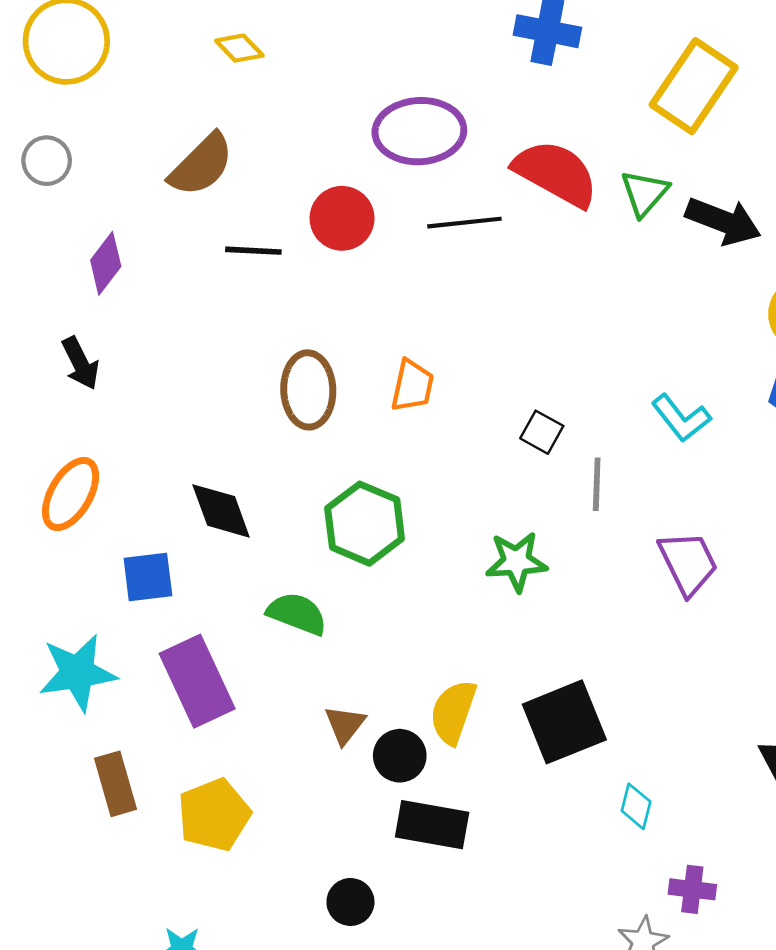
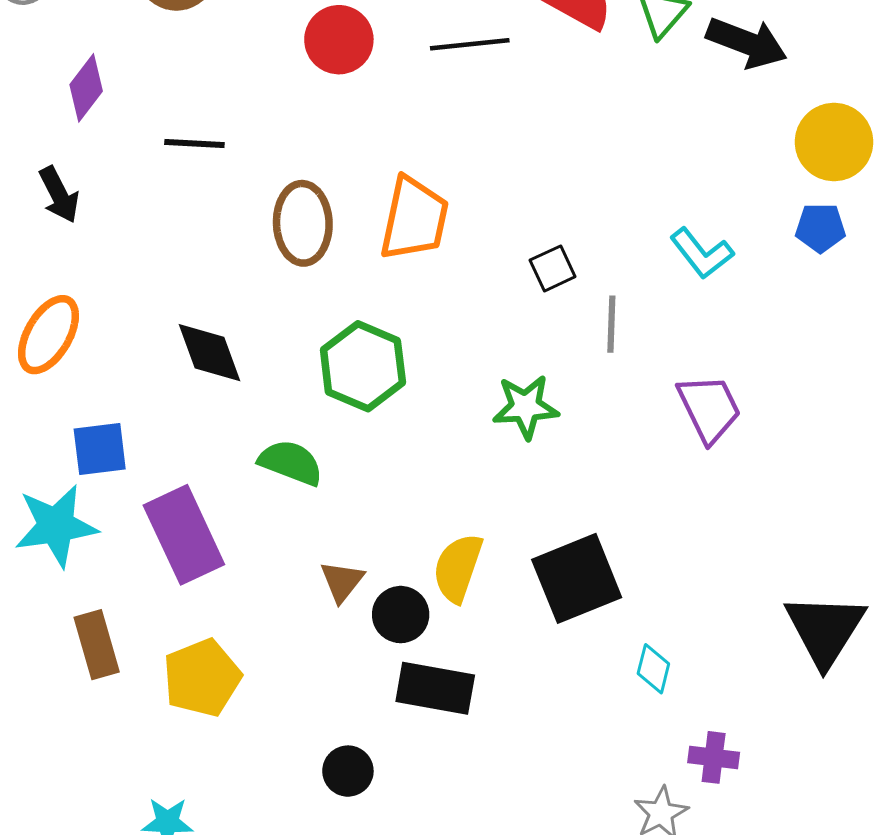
black line: (253, 251) -> (194, 144), moved
orange trapezoid: (412, 386) -> (414, 219), size x1.5
black square: (542, 432) -> (553, 268), turned 36
blue square: (148, 577) -> (100, 449), moved

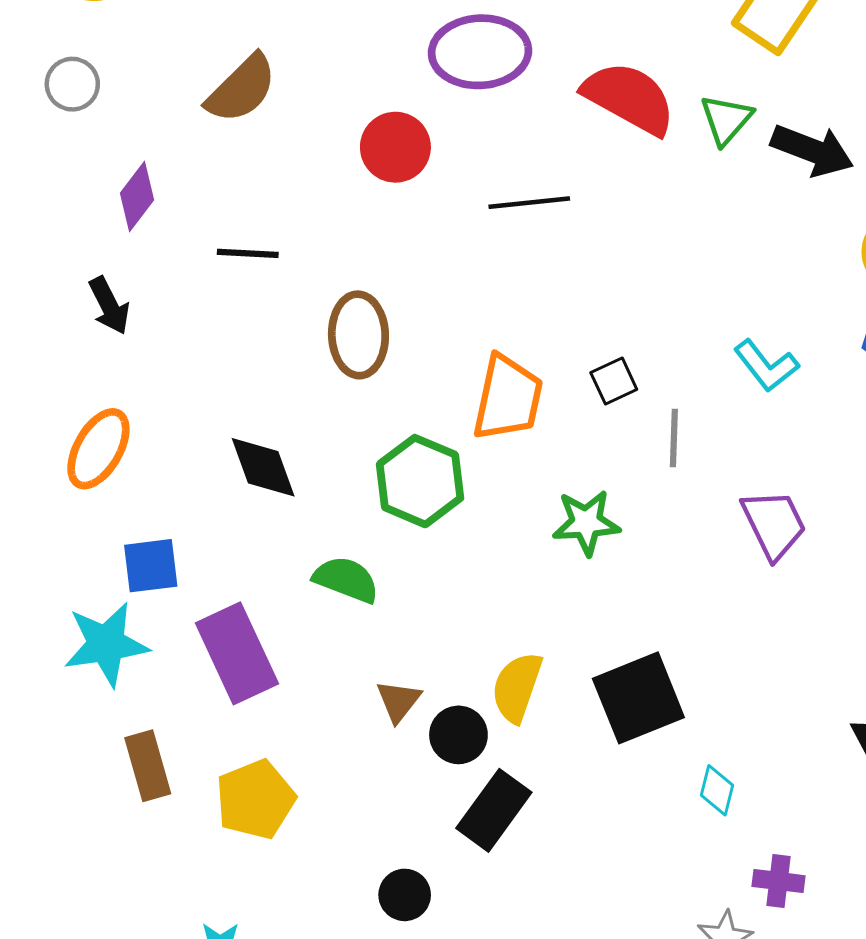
black line: (470, 44) -> (529, 203), moved
orange trapezoid: (414, 219) -> (508, 398), moved
black rectangle: (435, 688) -> (494, 810), turned -64

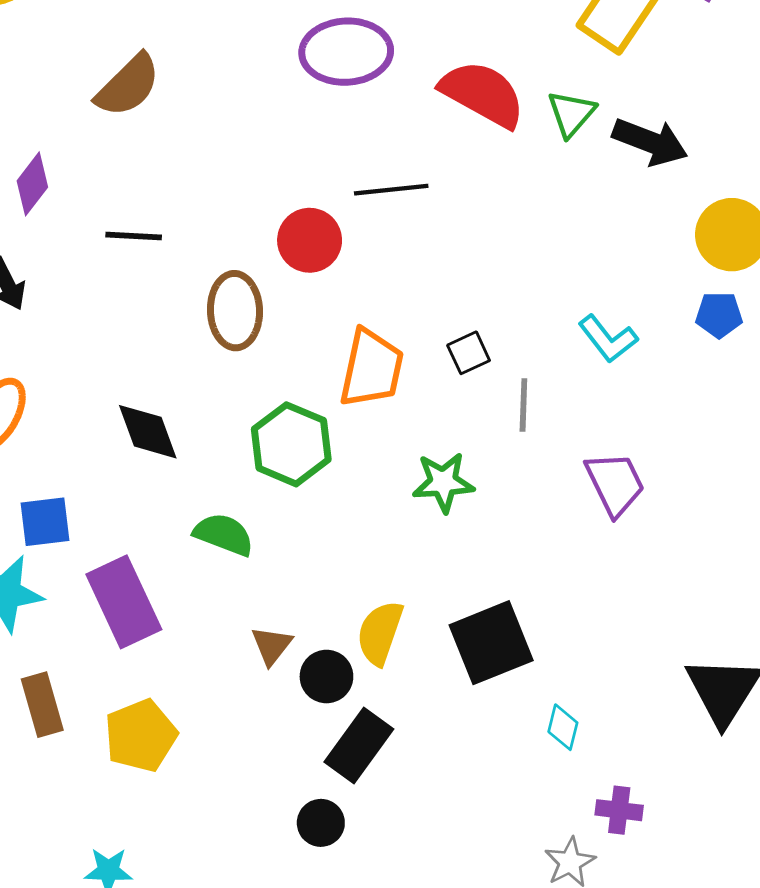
red circle: (395, 147) -> (310, 240), moved
black circle: (405, 895) -> (321, 823), moved

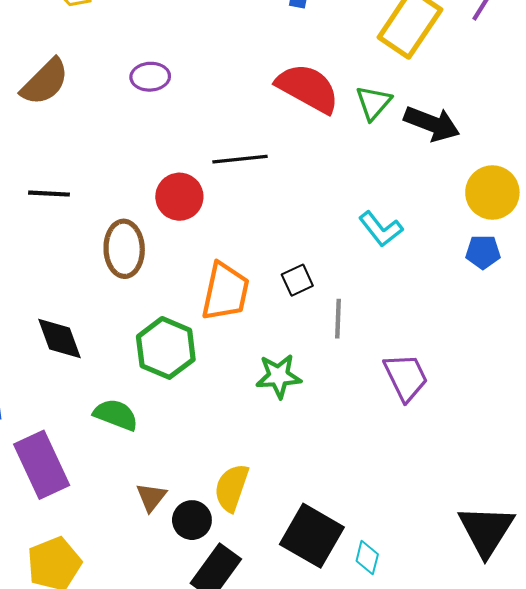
purple ellipse: (346, 52) -> (150, 77), moved, size x0.6
cyan L-shape: (608, 339) -> (381, 229), moved
black square: (491, 643) -> (312, 536), moved, turned -38

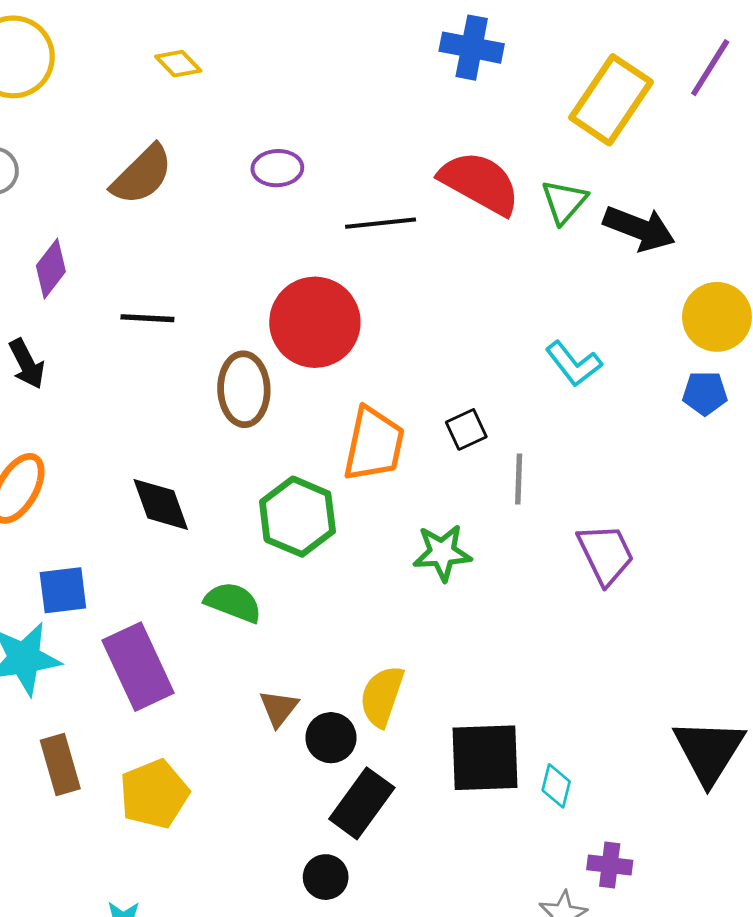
black line: (240, 159) -> (381, 223), moved
red circle: (179, 197) -> (315, 322), size x1.5
black square: (312, 536) -> (485, 758), turned -32

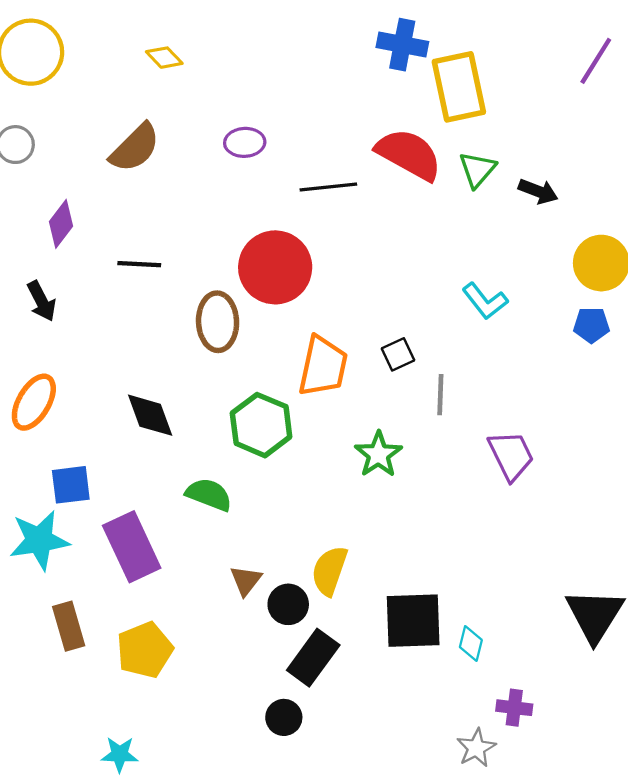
yellow rectangle: (611, 100) -> (459, 87), moved, turned -46
black arrow: (639, 228) -> (538, 191), size x0.7
green star: (442, 553) -> (378, 454), turned -30

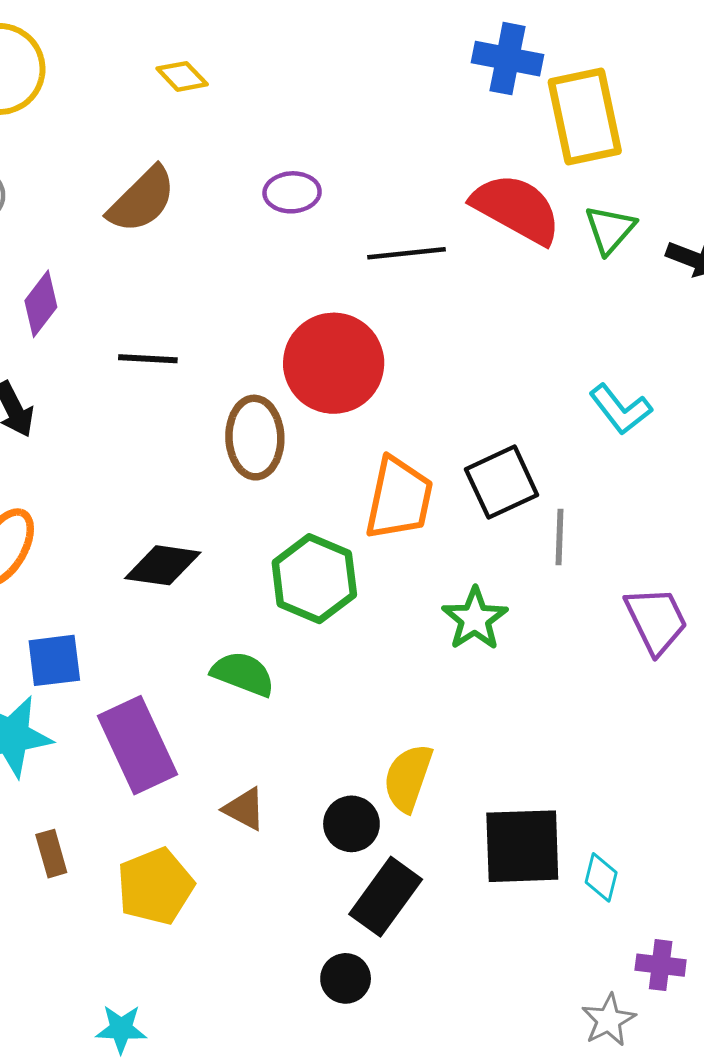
black square: (398, 354) -> (502, 482), size x1.6
black diamond: (150, 415) -> (163, 565), turned -62
brown triangle: (246, 580) -> (244, 809), moved, turned -40
brown rectangle: (69, 626) -> (51, 854), size x0.7

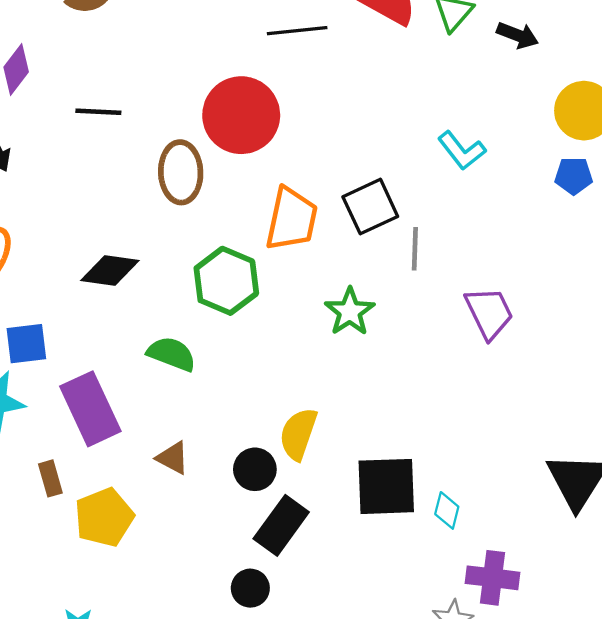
brown rectangle: (51, 854) -> (50, 478), moved
purple cross: (661, 965) -> (493, 578), size x1.4

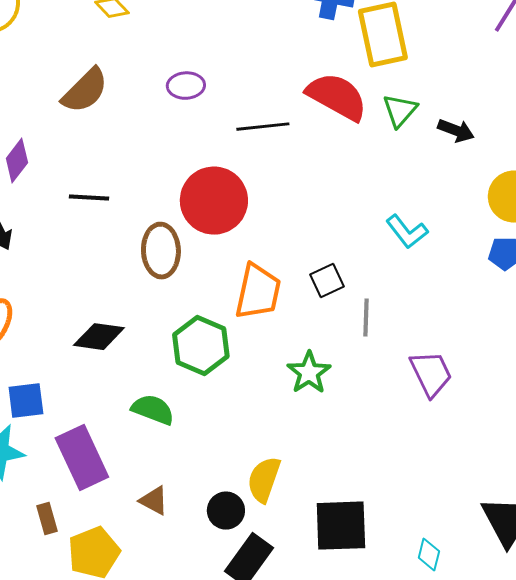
black square: (370, 207) -> (327, 281), size x0.7
cyan diamond: (447, 510) -> (429, 555), moved

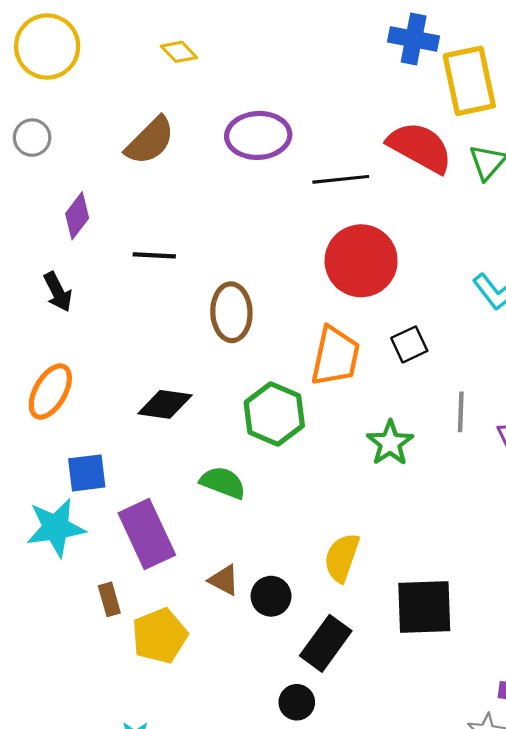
purple ellipse: (186, 86) -> (258, 135), size x1.6
red circle: (214, 201) -> (361, 261), moved
gray line: (366, 318) -> (461, 412), moved
black circle: (226, 511) -> (271, 596), moved

